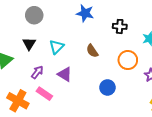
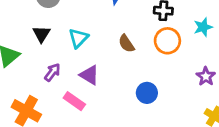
orange circle: (128, 60) -> (167, 41), moved
pink rectangle: (44, 94) -> (74, 101), moved

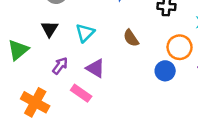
orange circle: (167, 41) -> (180, 47), moved
blue circle: (147, 93) -> (165, 71), moved

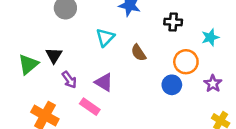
black triangle: (50, 29) -> (54, 55), moved
cyan triangle: (85, 33) -> (105, 37), moved
purple arrow: (60, 66) -> (69, 80), turned 108

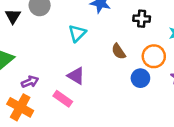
brown semicircle: (138, 53) -> (119, 51), moved
black triangle: (54, 55) -> (13, 16), moved
purple arrow: (69, 80) -> (30, 82), moved, turned -77

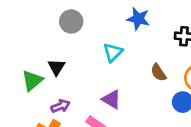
black triangle: (13, 16) -> (56, 67), moved

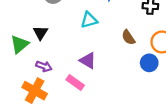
cyan triangle: (113, 52) -> (89, 20), turned 30
purple arrow: (60, 106) -> (44, 66), turned 42

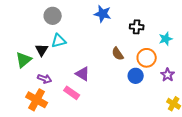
cyan triangle: (89, 20) -> (59, 41), moved

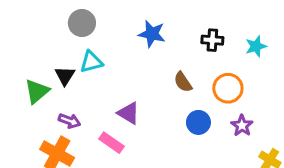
blue star: (103, 14) -> (152, 34), moved
cyan star: (166, 39) -> (256, 46), moved
purple star: (168, 75) -> (242, 126), moved
blue circle: (136, 76) -> (198, 122), moved

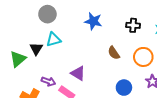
purple arrow: (70, 121) -> (48, 81), moved
blue circle: (198, 122) -> (124, 88), moved

